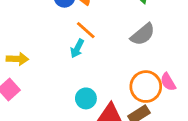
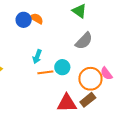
orange line: (86, 30) -> (45, 72), moved, turned -42
cyan circle: (86, 98) -> (62, 67), moved

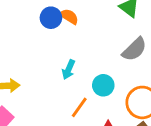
orange line: (45, 72) -> (79, 107), moved, turned -49

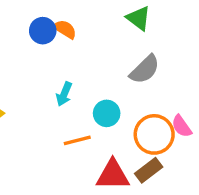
orange line: (79, 107) -> (77, 140), turned 40

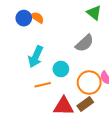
green triangle: (139, 18) -> (94, 13), moved
cyan arrow: (64, 94) -> (36, 57), size x1.5

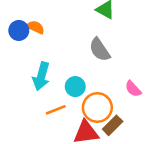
gray semicircle: (85, 43) -> (100, 50), turned 108
orange circle: (89, 83) -> (97, 107), moved

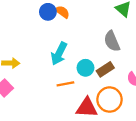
orange circle: (97, 107) -> (110, 100), moved
brown rectangle: (113, 125) -> (105, 69), moved

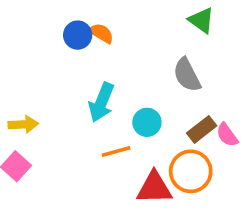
brown rectangle: (105, 69) -> (202, 129), moved

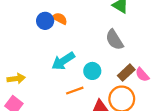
cyan arrow: (101, 102) -> (63, 61), turned 40

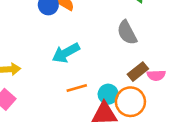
cyan circle: (92, 71) -> (108, 94), moved
pink semicircle: (142, 75) -> (156, 75), turned -56

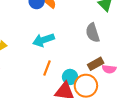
orange line: (77, 88) -> (47, 68), turned -63

